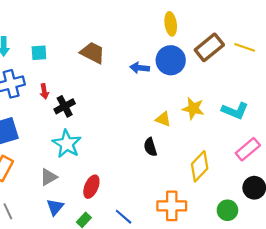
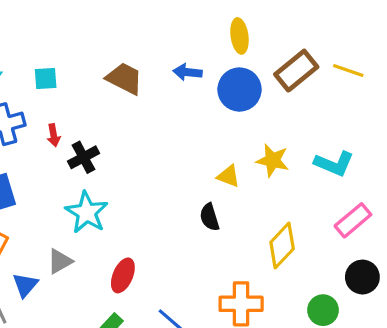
blue arrow: (140, 68) -> (187, 72), moved
blue triangle: (55, 207) -> (25, 285), moved

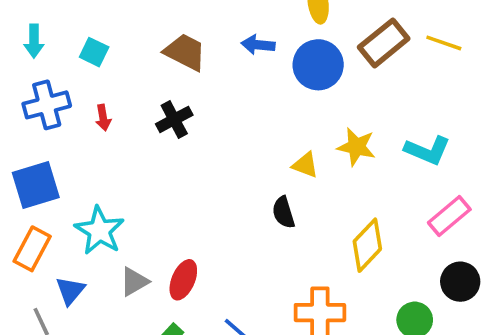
cyan square: (46, 78) -> (94, 52), turned 30
black cross: (84, 157) -> (174, 119), moved
cyan star: (87, 212) -> (100, 231), moved
gray triangle: (60, 261) -> (134, 282), moved

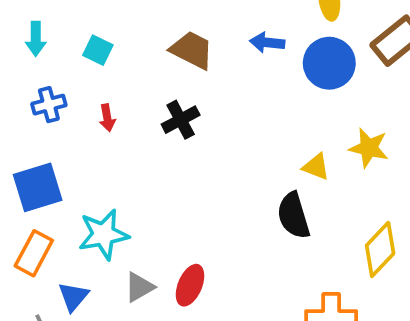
blue cross: (47, 105) -> (49, 105), size x0.7
black semicircle: (284, 212) -> (294, 216), size x1.4
cyan star: (100, 231) -> (103, 234), turned 30

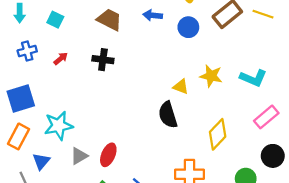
blue circle: (329, 63) -> (188, 27), size x0.7
red arrow: (107, 118) -> (61, 59), turned -120
black cross: (181, 120) -> (103, 60), turned 36

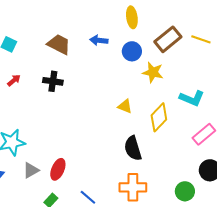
yellow star: (211, 76) -> (153, 72), moved
black semicircle: (168, 115) -> (133, 148), moved
yellow diamond: (218, 134) -> (159, 117), moved

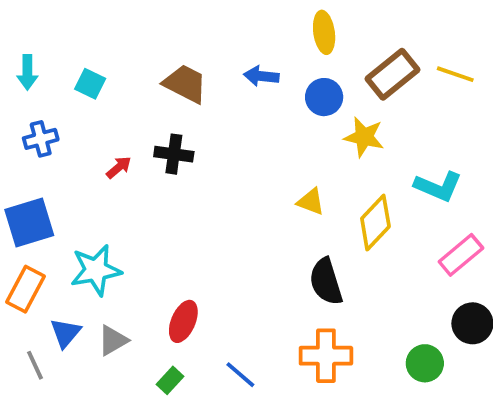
red arrow: (14, 80) -> (119, 167), moved
gray triangle: (31, 170) -> (113, 340), moved

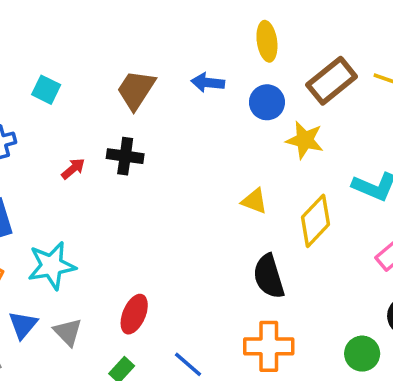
brown trapezoid: (185, 84) -> (136, 90), turned -84
gray triangle: (113, 340) -> (68, 332), turned -44

